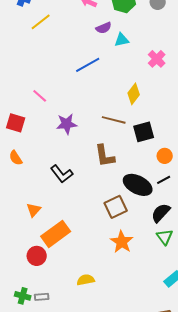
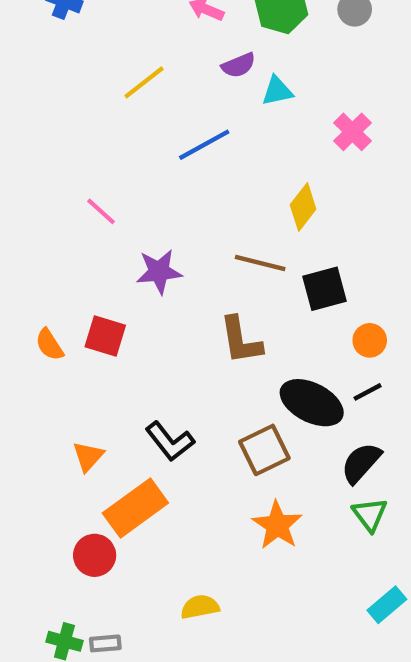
yellow line: (41, 22) -> (144, 82), moved
red square: (16, 123) -> (105, 336), moved
black L-shape: (62, 174) -> (170, 441), moved

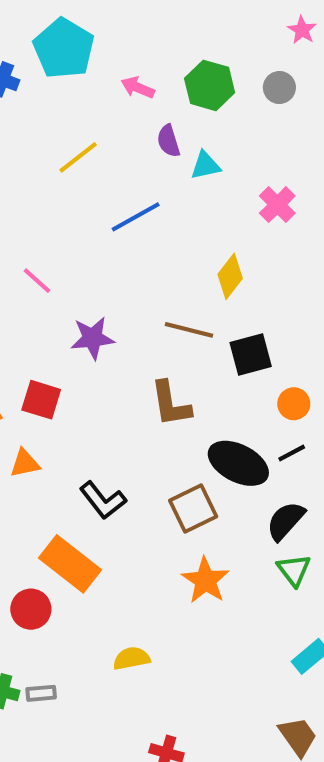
purple semicircle: (239, 65) -> (168, 141), turned 96
orange triangle: (88, 456) -> (25, 463), moved, turned 36
orange rectangle: (135, 508) -> (70, 564), turned 74

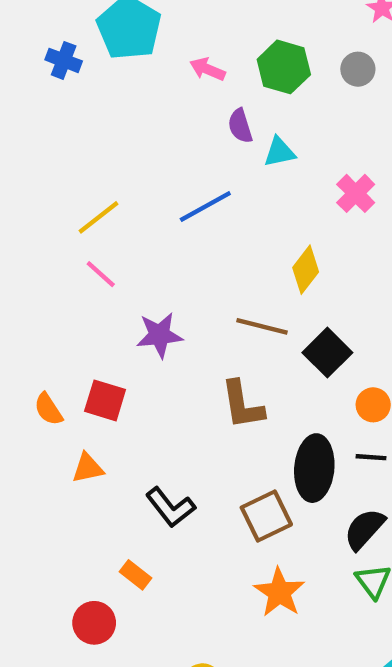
yellow line: (78, 157) -> (99, 217), moved
black square: (251, 354) -> (327, 353), turned -30
black line: (292, 453) -> (371, 457), turned 32
black ellipse: (238, 463) -> (314, 468), turned 68
orange rectangle: (70, 564) -> (136, 575), size x0.5

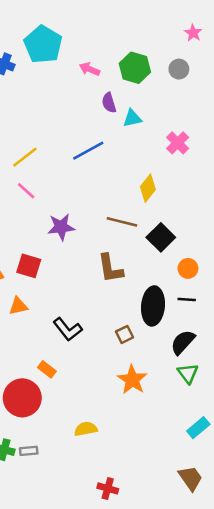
brown square: (266, 516) -> (125, 334), size x0.6
red circle: (94, 623) -> (22, 398), size x1.5

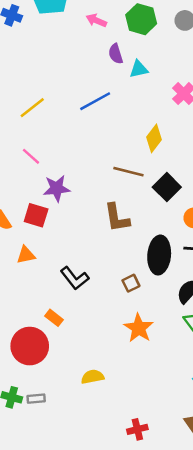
pink line: (26, 191) -> (31, 156), moved
purple star: (61, 227) -> (57, 188), moved
red cross: (108, 488) -> (137, 429), moved, turned -30

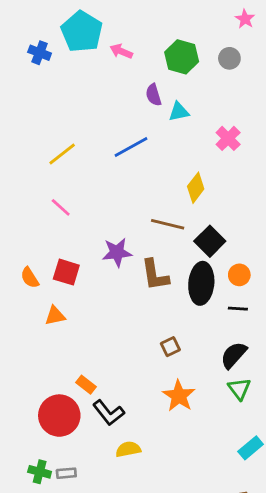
pink arrow: (96, 20) -> (121, 51), moved
purple star: (57, 188) -> (117, 252), moved
black ellipse: (159, 255) -> (201, 283), moved
black L-shape: (75, 278) -> (109, 413), moved

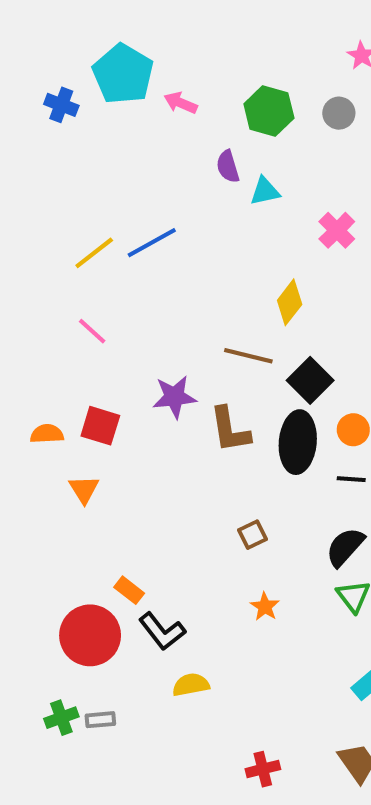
blue line: (131, 147) -> (152, 243), moved
orange semicircle: (30, 278) -> (47, 434), turned 120
orange triangle: (55, 316) -> (84, 489), turned -50
orange star: (179, 396) -> (265, 607), size x0.6
green cross: (40, 472) -> (61, 718), turned -35

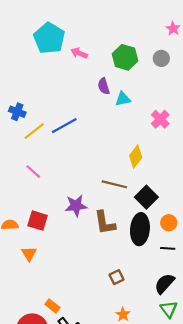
blue cross: (61, 105) -> (17, 112), moved

